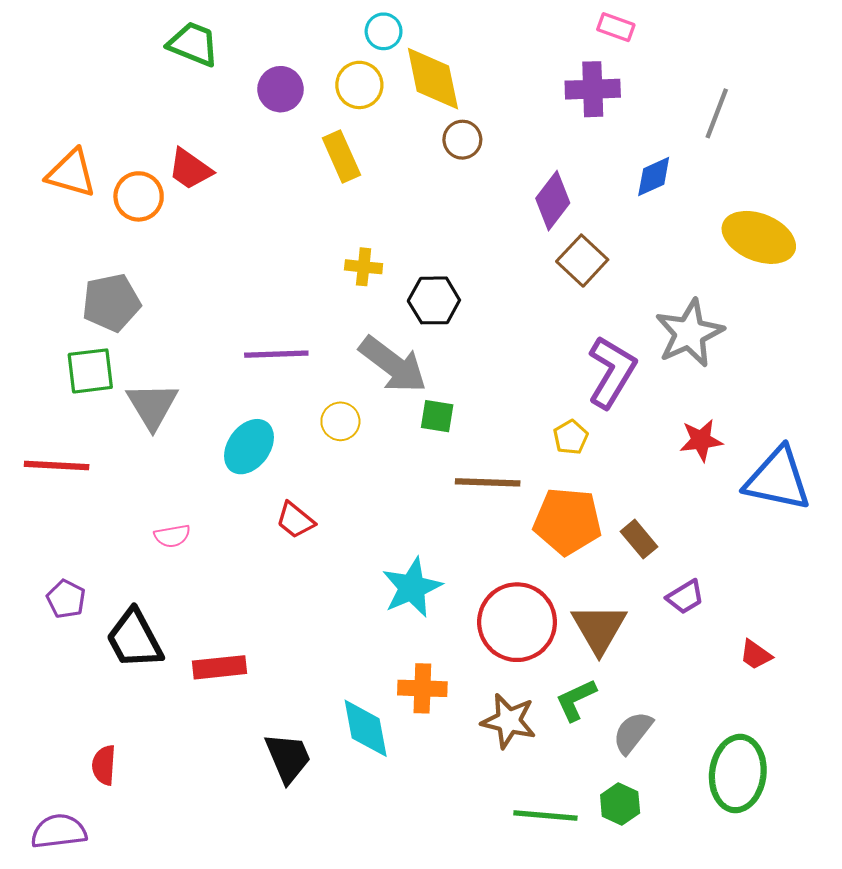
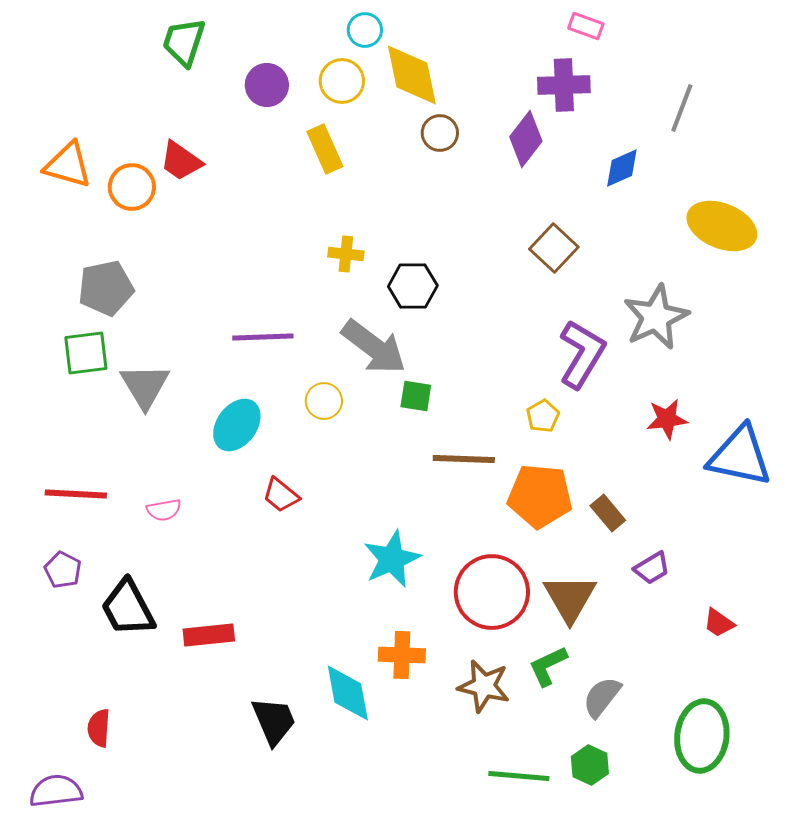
green trapezoid: (193, 44) -> (184, 42), turned -94
purple diamond: (553, 201) -> (526, 139), moved
red line: (57, 466) -> (76, 494), moved

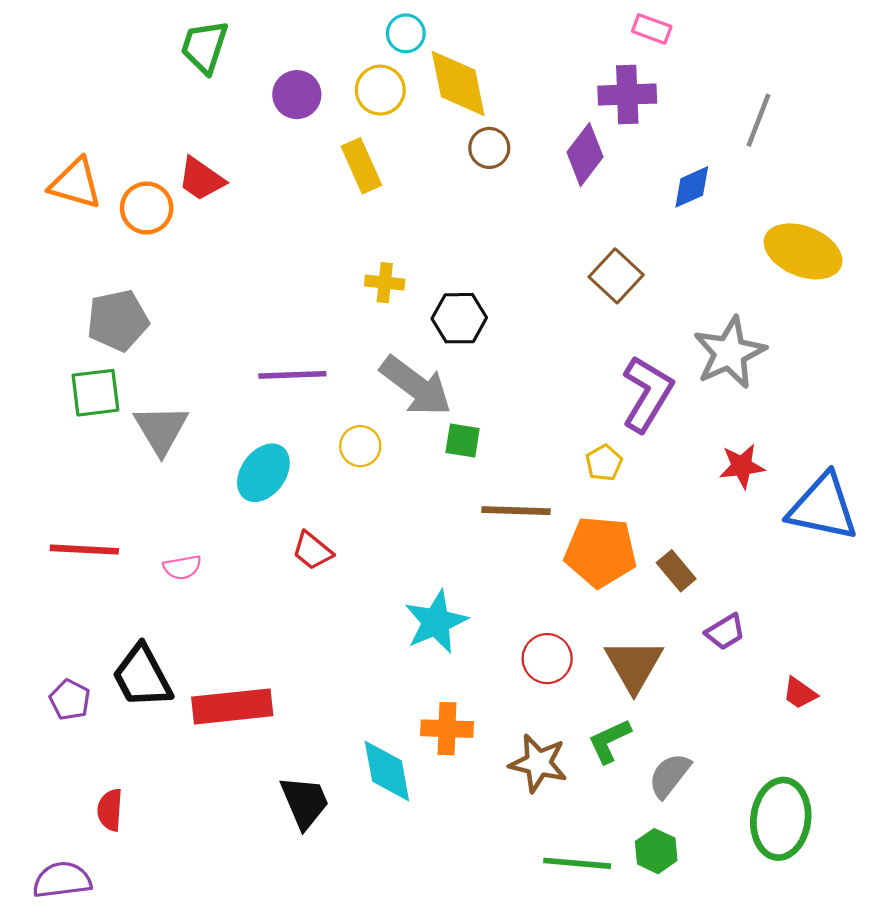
purple pentagon: (63, 570) -> (70, 700), moved
red circle: (492, 592) -> (547, 659), size x0.6
red rectangle: (209, 635) -> (232, 706), size x1.4

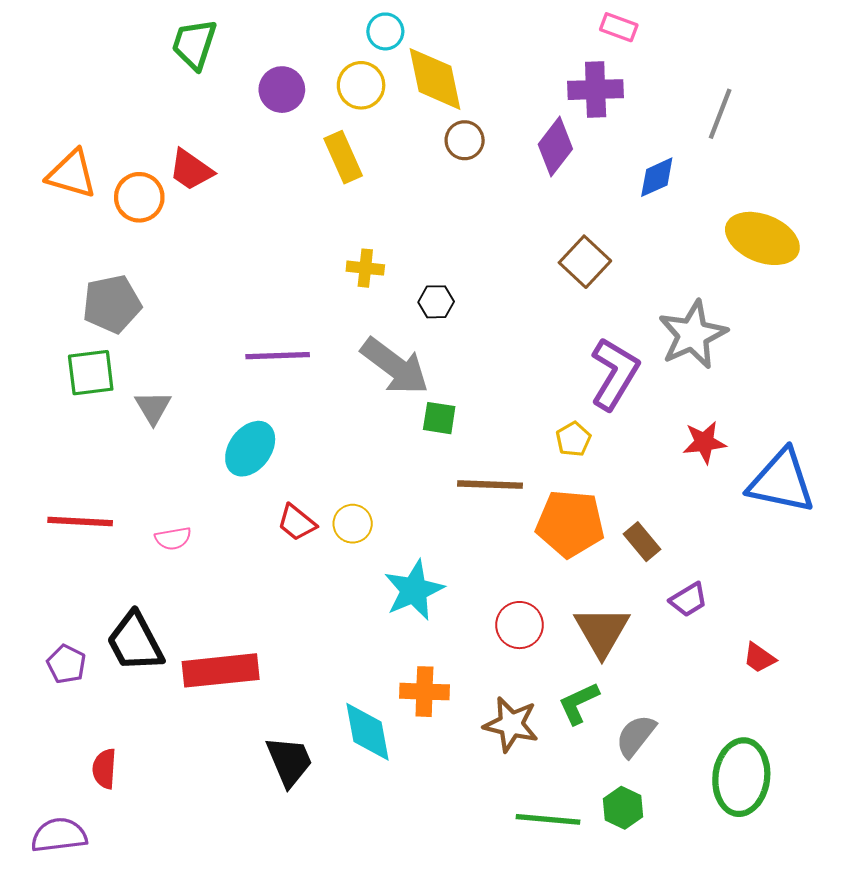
black hexagon: (459, 318) -> (436, 302), size x0.7
gray triangle: (161, 429) -> (153, 407), size x0.7
yellow circle: (360, 446) -> (353, 524), moved

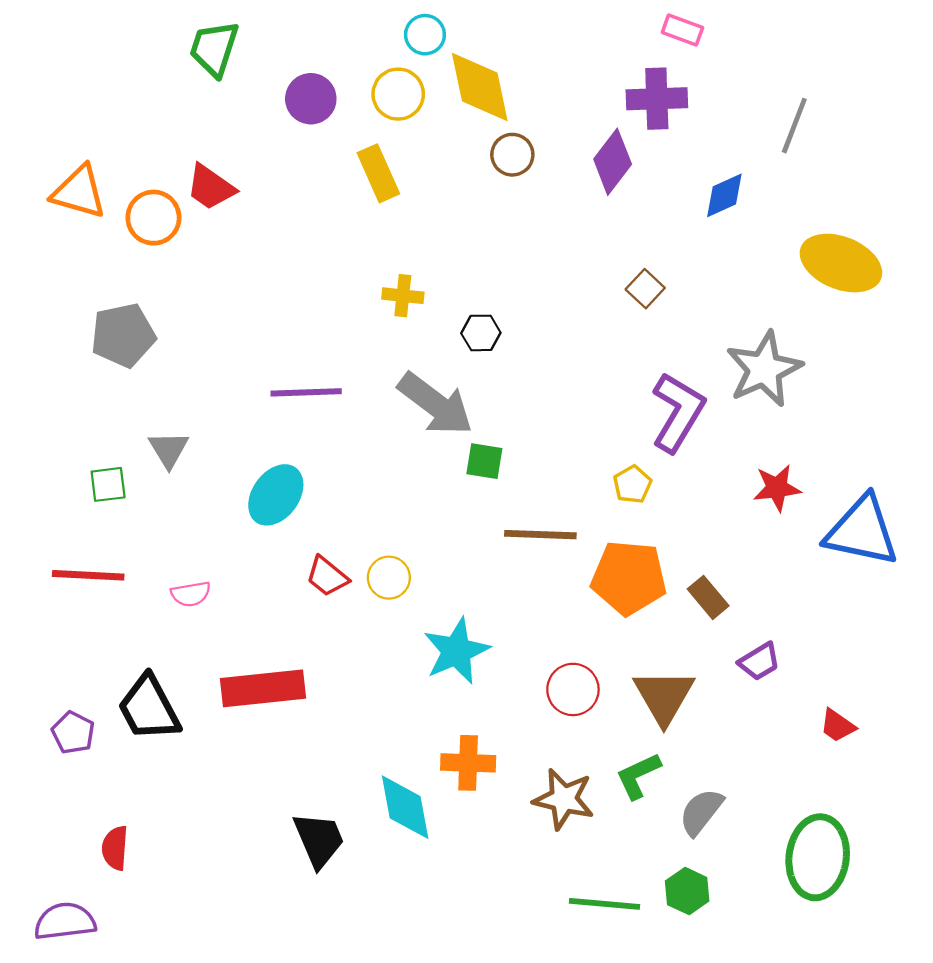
brown square: (585, 262) -> (645, 289), size x0.7
green square: (91, 373) -> (108, 484), moved, size x0.7
red rectangle: (221, 670) -> (263, 688), moved

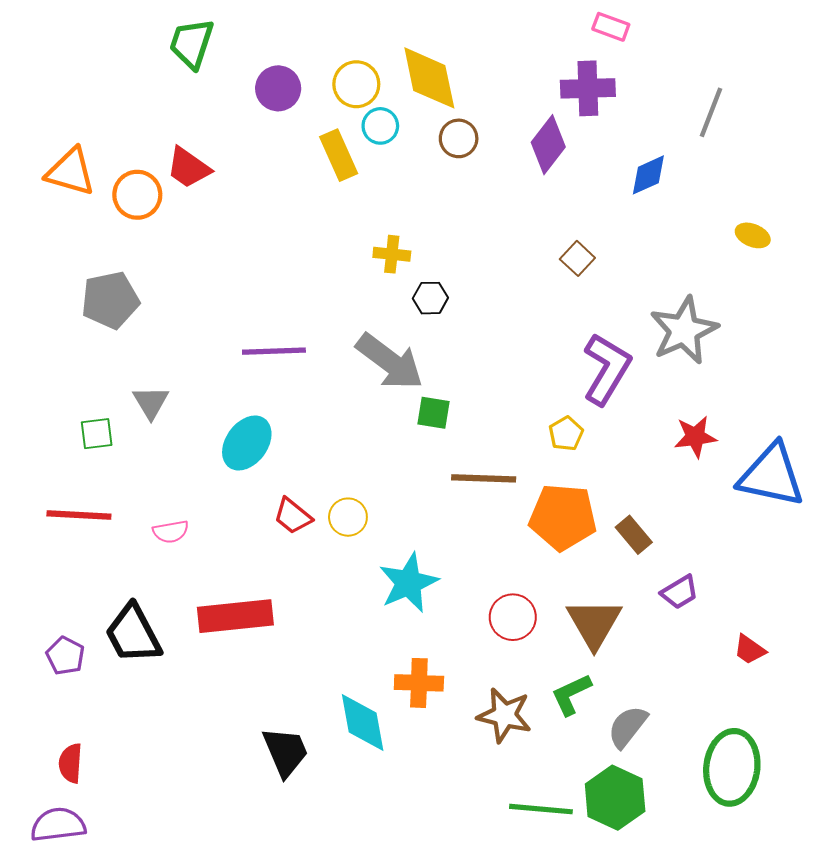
cyan circle: (425, 35) -> (380, 126), moved
yellow ellipse: (841, 263) -> (753, 235), size x0.5
yellow cross: (403, 296) -> (392, 254), moved
red semicircle: (115, 848) -> (71, 763), moved
green hexagon: (687, 891) -> (615, 798), size x1.5

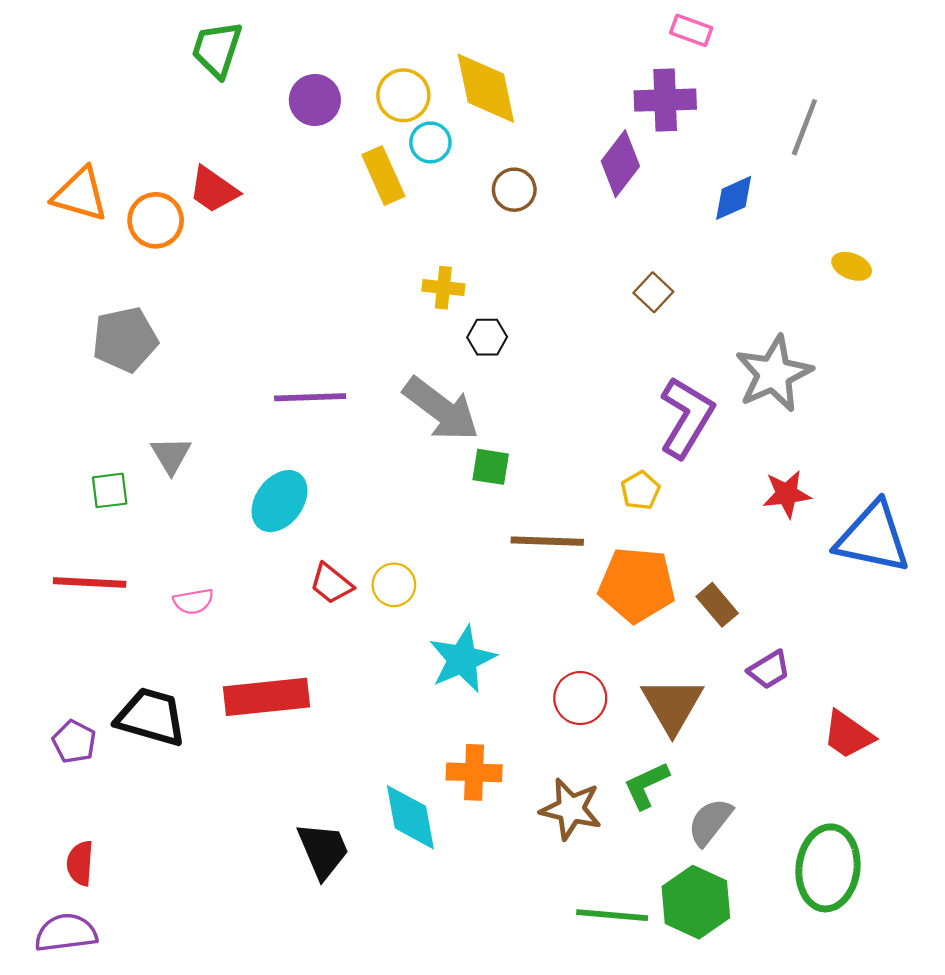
brown circle: (459, 138) -> (514, 190), moved
black trapezoid: (133, 634) -> (151, 717), turned 134
red trapezoid: (750, 650) -> (848, 735), size x1.4

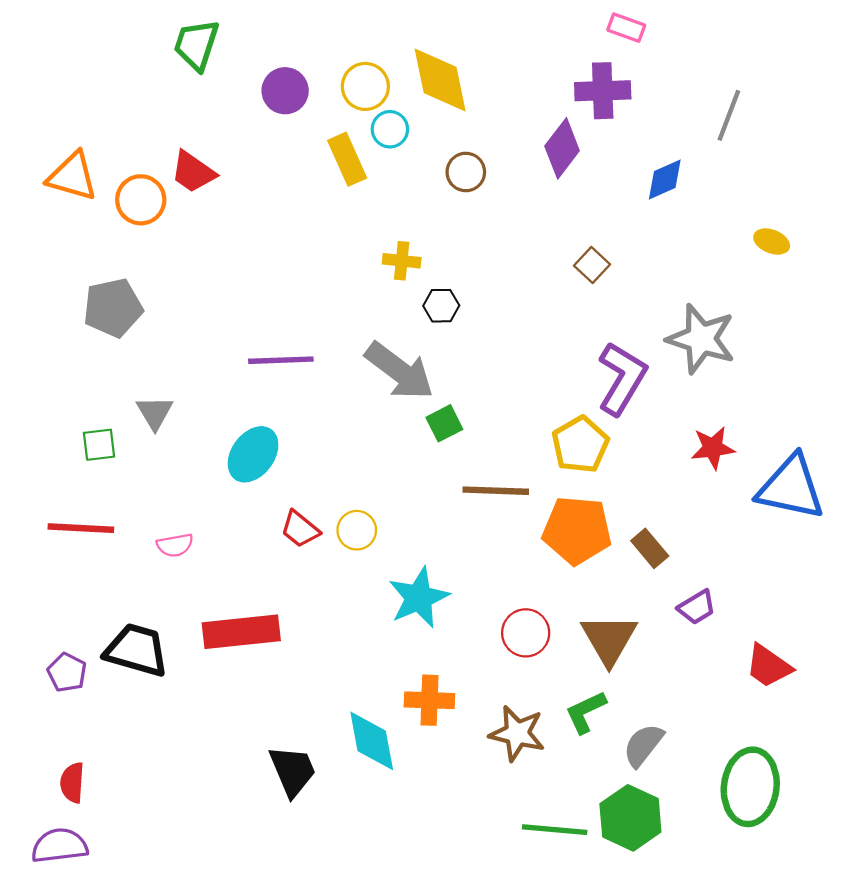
gray star: (774, 374) -> (701, 339), turned -30
green square: (491, 467) -> (444, 423), turned -36
yellow pentagon: (640, 490) -> (580, 445), size x1.6

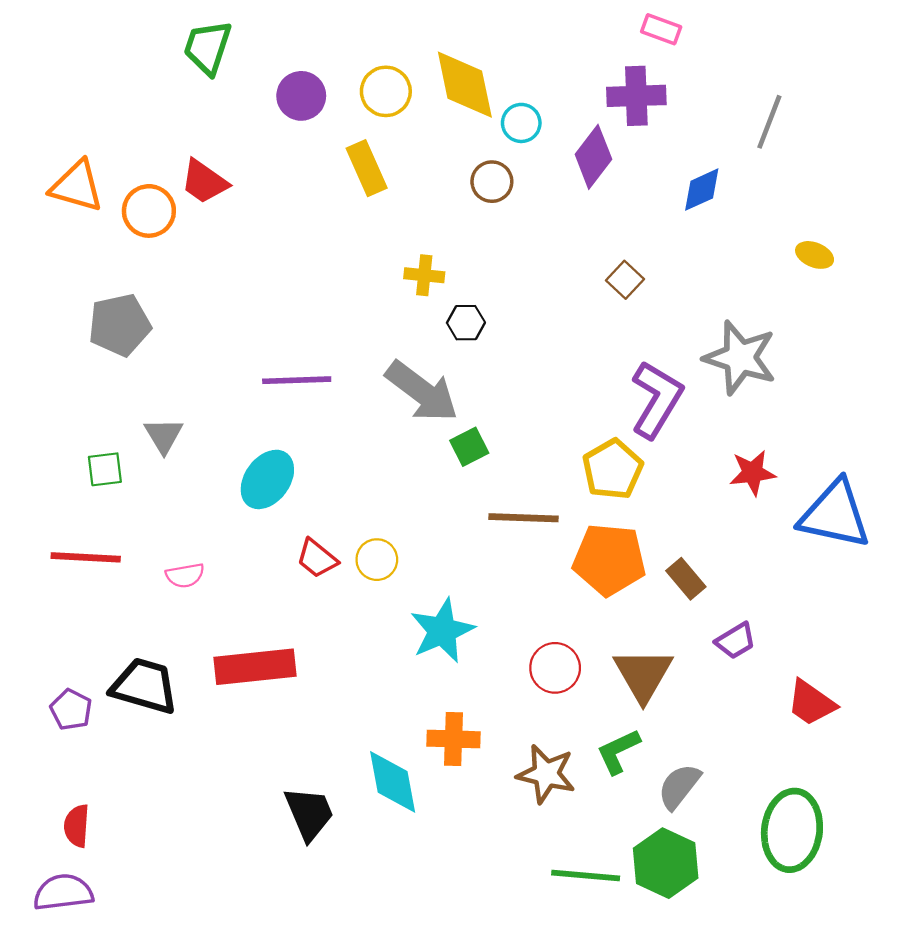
cyan circle: (390, 129) -> (521, 123), moved

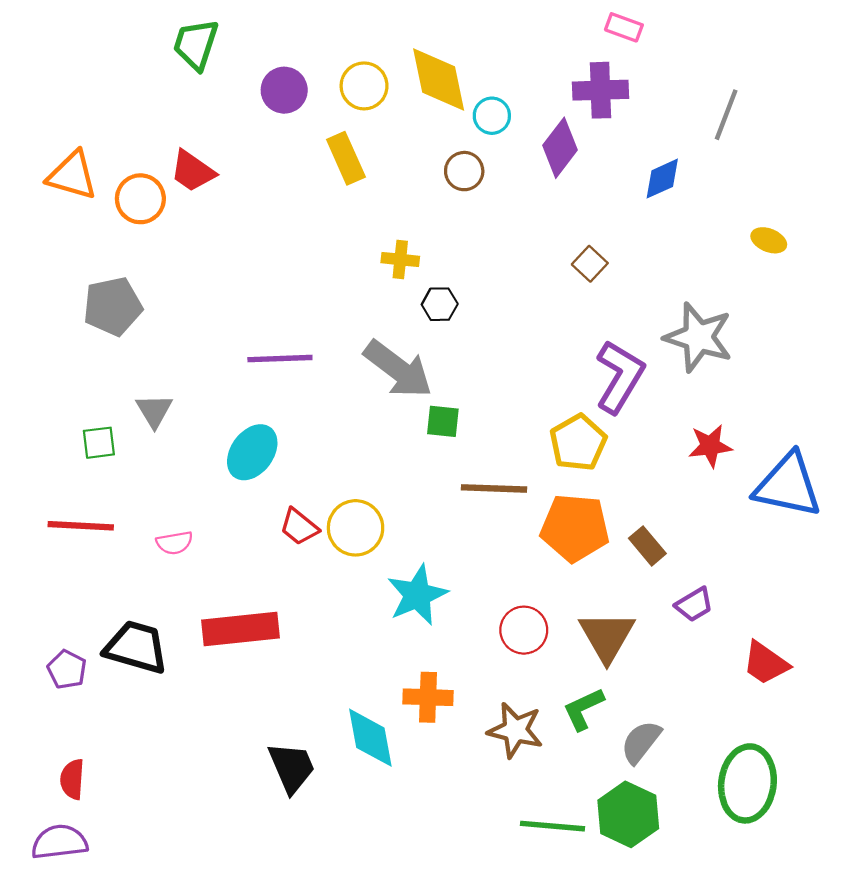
green square: (469, 447) -> (443, 421), turned 33
yellow circle: (377, 560) -> (356, 528), size x1.4

